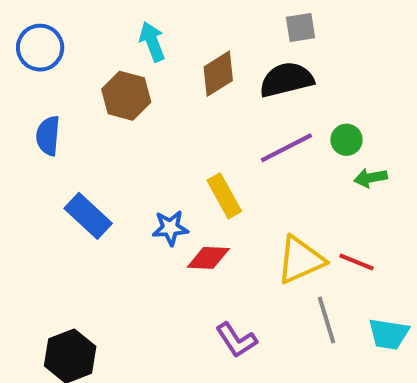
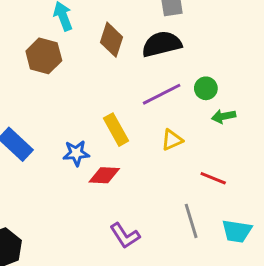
brown diamond: (218, 74) -> (112, 40), turned -40
yellow triangle: (300, 260) -> (172, 140), moved, size x0.6

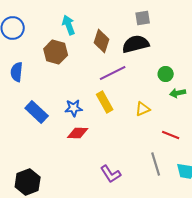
purple line: (162, 94) -> (113, 73), moved
blue star: (76, 153) -> (74, 108), moved
red diamond: (104, 175) -> (78, 133), moved

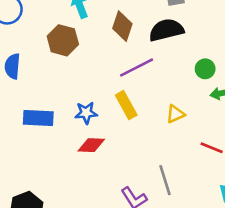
blue rectangle: (37, 112) -> (38, 118), turned -40
gray line: (156, 164) -> (165, 180), moved

